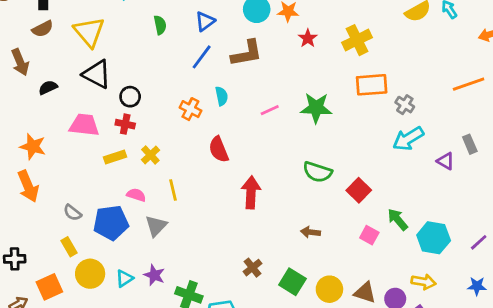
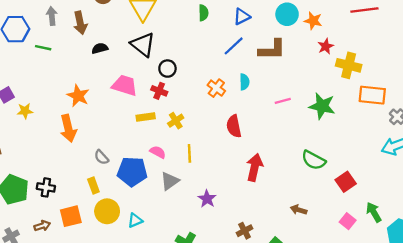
yellow cross: (357, 40) -> (349, 65), moved, turned 30
purple star: (154, 275) -> (207, 199), moved

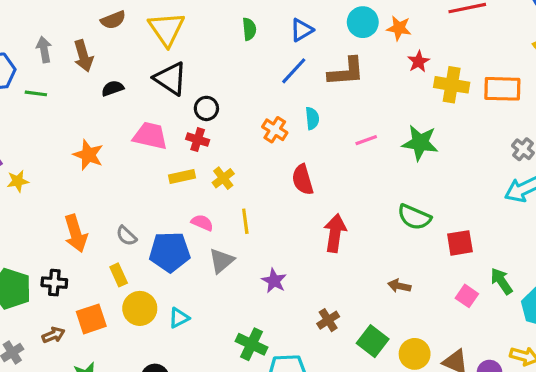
orange rectangle: (372, 95) -> (502, 89), moved
orange arrow: (68, 128) -> (76, 233), moved
red square: (346, 182) -> (460, 243), turned 30

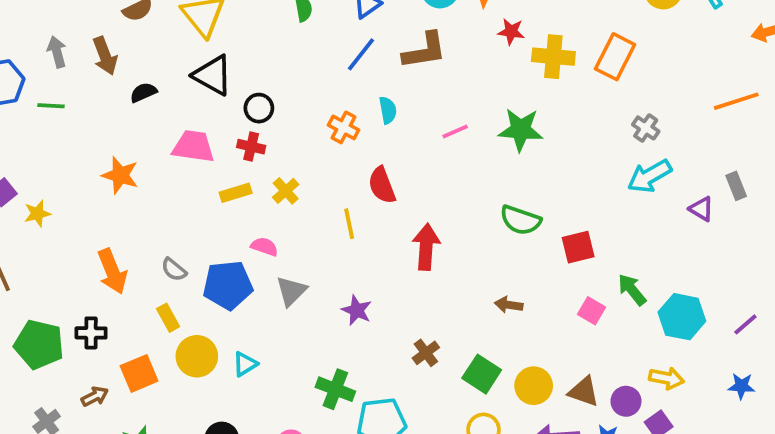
red star: (419, 61) -> (511, 32), turned -30
orange rectangle: (502, 89) -> (615, 57), turned -60
yellow line: (245, 221) -> (349, 224), moved

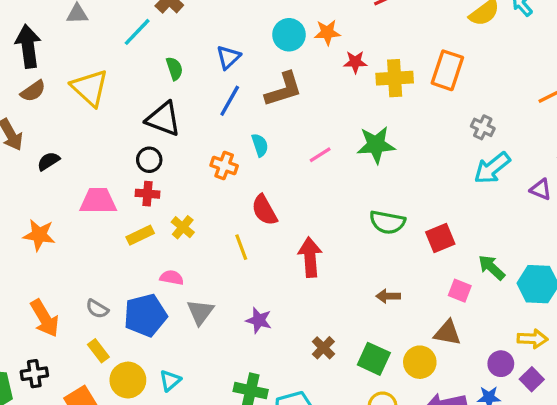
black triangle: (213, 75) -> (163, 119), moved
brown triangle: (584, 392) -> (447, 333), moved

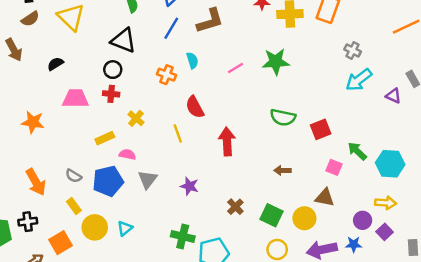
black semicircle: (48, 161) -> (55, 64), moved
yellow rectangle: (140, 235) -> (105, 138), moved

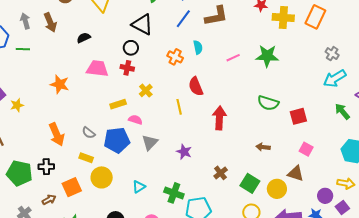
green arrow: (357, 151) -> (342, 111), moved
yellow rectangle: (74, 206) -> (86, 158), turned -40
cyan triangle: (125, 228) -> (139, 187), moved

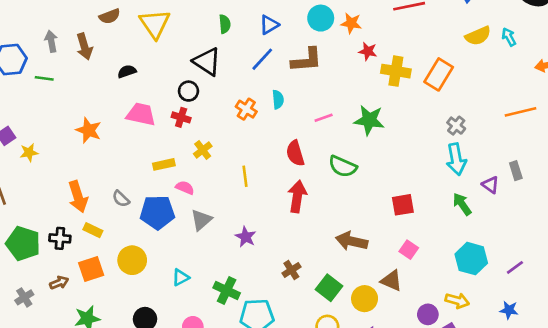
cyan arrow: (335, 79) -> (456, 159), turned -75
red semicircle: (196, 86) -> (295, 153), moved
green semicircle: (268, 103) -> (343, 166), moved
brown arrow: (263, 147) -> (352, 241), size x1.6
yellow rectangle: (86, 158) -> (93, 230), moved

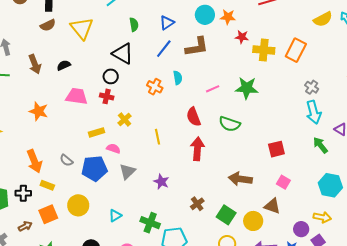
brown arrow: (84, 47) -> (35, 64), moved

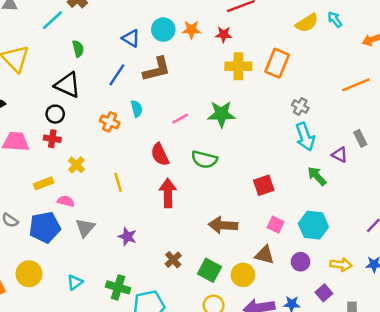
blue triangle: (167, 23) -> (131, 38), moved, turned -49
red star: (242, 37) -> (224, 34), moved
cyan hexagon: (330, 185) -> (313, 225), moved
yellow arrow: (322, 217) -> (341, 265), moved
purple circle: (301, 229) -> (301, 262), moved

